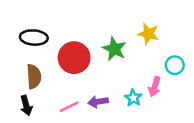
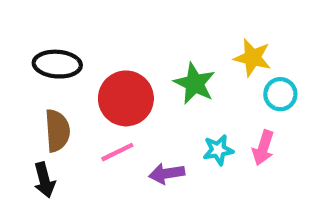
cyan circle: (175, 65) -> (280, 94), moved
cyan star: (133, 98) -> (218, 150), moved, turned 30
pink line: (69, 107) -> (117, 152), moved

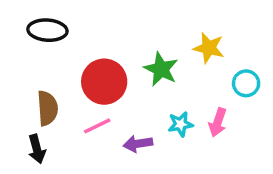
black ellipse: (57, 64) -> (47, 30), moved
cyan circle: (280, 94) -> (246, 83), moved

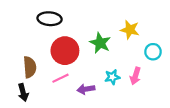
black ellipse: (47, 30) -> (50, 19), moved

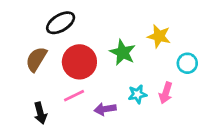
black ellipse: (50, 19) -> (61, 23), turned -35
brown semicircle: (30, 67) -> (36, 59), moved, turned -145
black arrow: (23, 92) -> (40, 113), moved

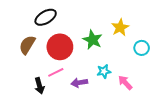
yellow star: (159, 36) -> (120, 27), turned 30
pink arrow: (166, 93) -> (125, 83), moved, turned 119
black arrow: (40, 113) -> (39, 86), moved

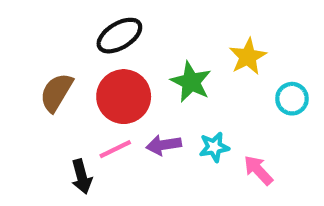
black ellipse: (46, 17) -> (119, 36), moved
purple arrow: (79, 83) -> (164, 145), moved

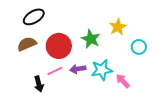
black ellipse: (119, 36) -> (34, 17), moved
brown semicircle: (56, 92) -> (27, 44), turned 36
cyan star: (214, 147) -> (102, 70), size x1.5

